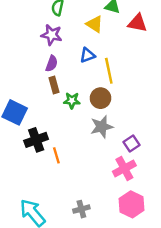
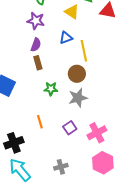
green star: (72, 101) -> (51, 89), moved
black cross: (36, 140) -> (14, 143), moved
purple square: (132, 143) -> (70, 128), moved

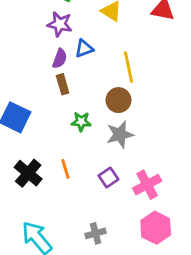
blue triangle: (66, 38) -> (84, 48), moved
black cross: (14, 143) -> (28, 173), moved, turned -30

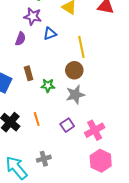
purple semicircle: (60, 59) -> (20, 39), moved
brown rectangle: (63, 84) -> (29, 73), moved
gray cross: (96, 233) -> (44, 159), moved

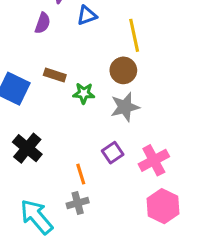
brown rectangle: (29, 73) -> (55, 75), turned -56
orange line: (37, 119) -> (81, 174), moved

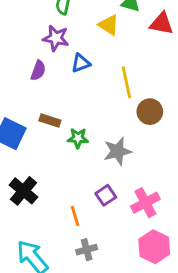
brown circle: (123, 70) -> (150, 112), moved
gray cross: (78, 203) -> (87, 250), moved

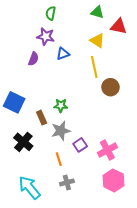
yellow triangle: (109, 25) -> (97, 41), moved
brown rectangle: (50, 120) -> (42, 118), moved, turned 48
gray star: (118, 151) -> (61, 131), moved

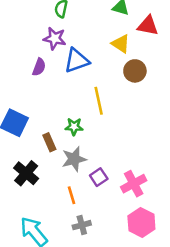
blue triangle: (63, 54) -> (77, 61), size x1.5
yellow line: (94, 67) -> (99, 101), moved
brown circle: (110, 87) -> (135, 71), moved

